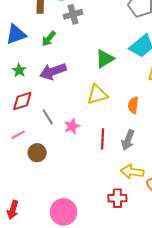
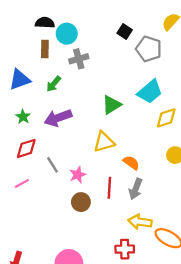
orange semicircle: (133, 105) -> (131, 163), moved, turned 119
brown circle: (37, 153) -> (81, 202), moved

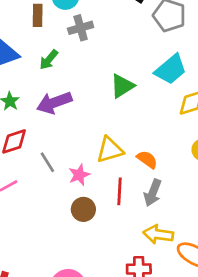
yellow triangle: (104, 142) -> (110, 150), moved

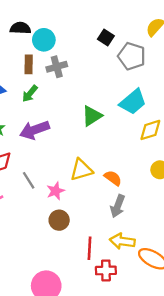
brown rectangle: (38, 15) -> (29, 64), moved
red line: (119, 191) -> (90, 248), moved

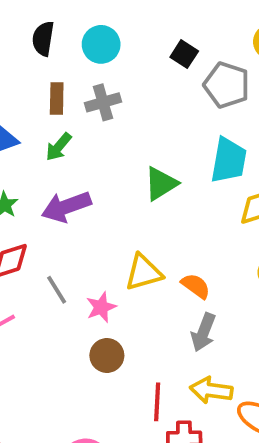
black semicircle: (20, 28) -> (43, 39), turned -84
cyan circle: (44, 40) -> (101, 44), moved
cyan trapezoid: (133, 102) -> (229, 160), turned -40

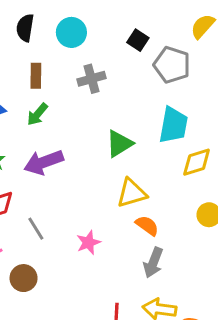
gray cross: (103, 102) -> (91, 79), moved
yellow triangle: (144, 272) -> (132, 193), moved
pink star: (101, 307) -> (88, 243), moved
brown circle: (107, 355) -> (24, 278), moved

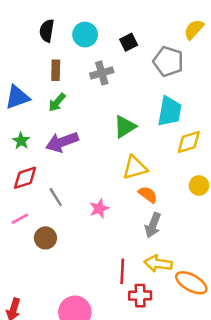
black square: (138, 40) -> (129, 42), moved, turned 30

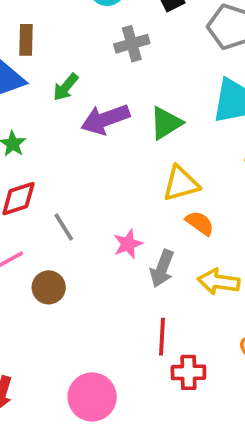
brown rectangle: (56, 70) -> (26, 40), moved
purple arrow: (62, 142) -> (105, 119), moved
gray arrow: (153, 225) -> (162, 269), moved
yellow arrow: (158, 264) -> (219, 282), moved

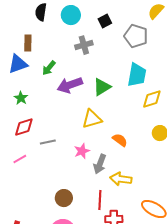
yellow triangle: (181, 184) -> (92, 119), moved
gray line: (64, 227) -> (48, 142), turned -70
yellow arrow: (219, 282) -> (121, 179), moved
brown circle: (49, 287) -> (64, 198), moved

